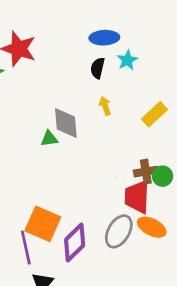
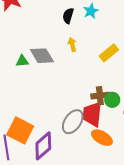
gray diamond: (66, 123) -> (42, 56), turned -30
green triangle: (49, 139) -> (22, 61), moved
gray ellipse: (119, 231) -> (73, 122), moved

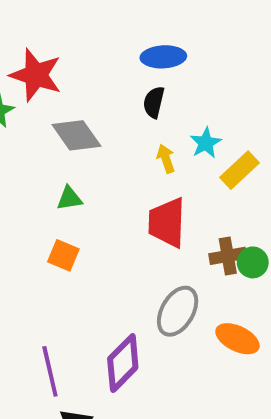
cyan star: (91, 11) -> (206, 143), moved
gray diamond: (42, 56) -> (76, 135), moved
red trapezoid: (92, 114) -> (167, 223), moved
orange square: (20, 130) -> (63, 255), moved, size x0.6

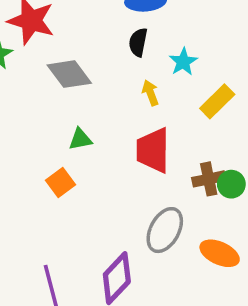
cyan star: (206, 143) -> (183, 62), moved
green triangle: (69, 198) -> (80, 139), moved
orange square: (63, 255) -> (61, 183), turned 32

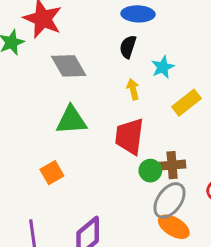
green triangle: (80, 139) -> (71, 120), size x1.6
orange square: (61, 183) -> (52, 173), moved
green circle: (231, 184) -> (150, 171), moved
gray ellipse: (165, 230) -> (169, 200), moved

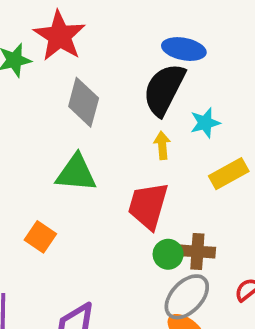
black semicircle: (128, 47) -> (164, 89), size x1.8
gray diamond: (69, 66) -> (84, 102), turned 36
orange square: (52, 173) -> (40, 237), turned -35

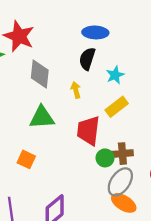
black semicircle: (164, 89) -> (87, 59), size x0.7
yellow arrow: (162, 145) -> (76, 90), moved
yellow rectangle: (229, 174) -> (117, 107), moved

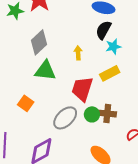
black semicircle: (87, 59) -> (103, 30), moved
gray diamond: (40, 74) -> (39, 42), moved, turned 30
gray ellipse: (120, 182) -> (65, 118), moved

